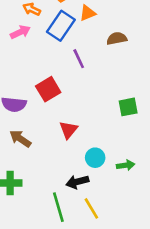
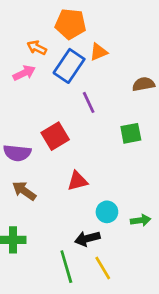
brown semicircle: (117, 38) -> (143, 84), moved
green square: (128, 107) -> (131, 133), moved
red triangle: (68, 130) -> (77, 181), turned 36

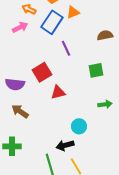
red triangle: (77, 181) -> (58, 92), moved
green arrow: (141, 220) -> (105, 104), moved

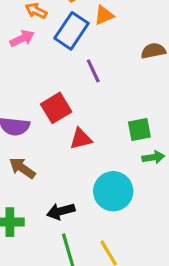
green square: (96, 70) -> (139, 129), moved
cyan circle: (79, 126) -> (113, 191), size x1.6
black arrow: (65, 145) -> (61, 211), moved

